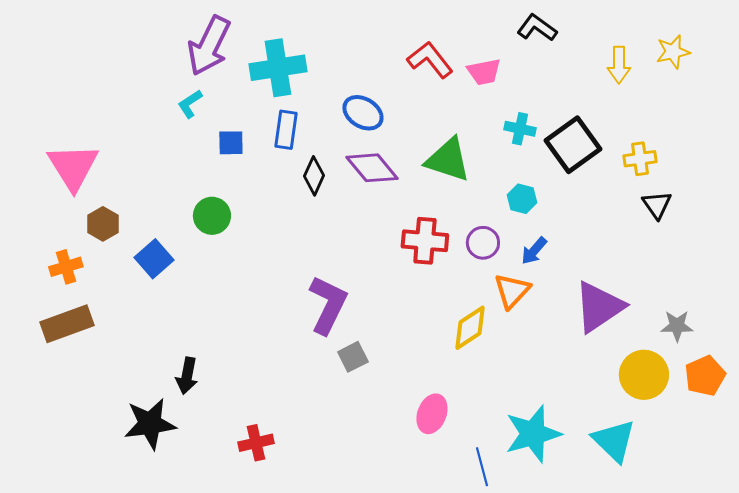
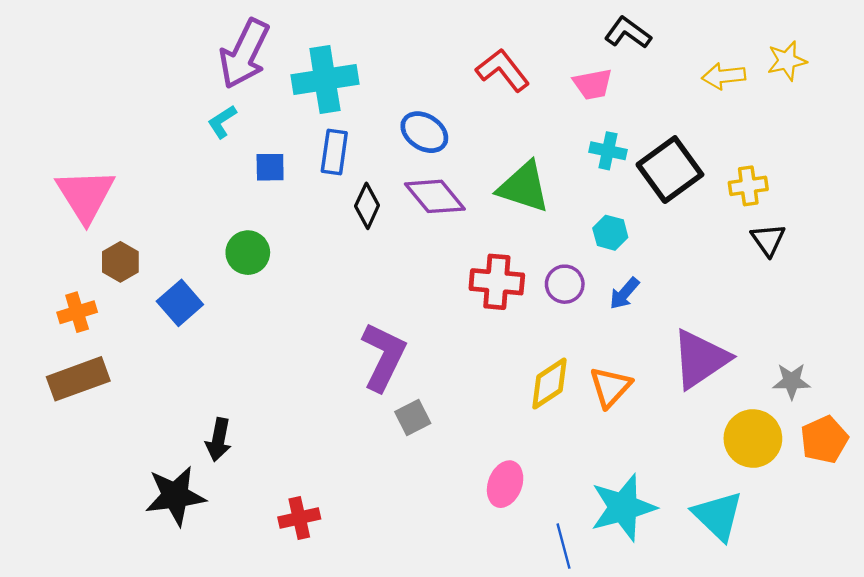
yellow arrow: (619, 65) -> (724, 76), turned 84
pink trapezoid: (484, 72) -> (593, 84), moved
orange triangle: (512, 291) -> (610, 387), moved

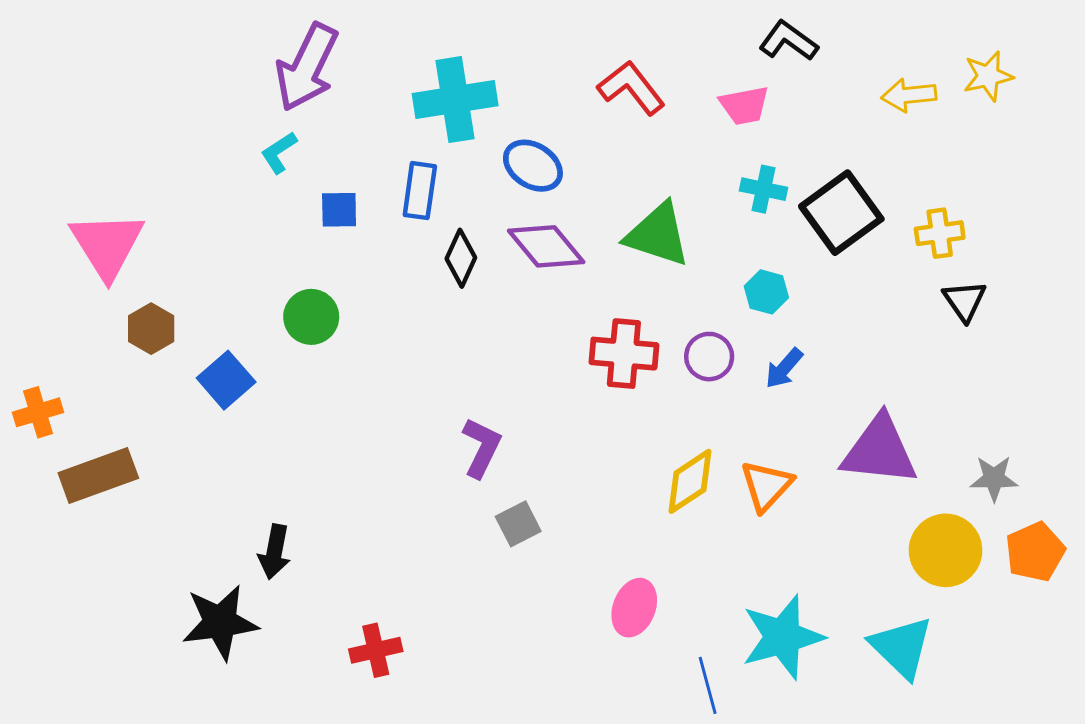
cyan cross: (325, 80) -> (455, 100), moved
orange cross: (77, 312) -> (38, 412), moved
purple L-shape: (383, 357) -> (482, 448), size x0.7
purple triangle: (700, 359) -> (879, 451), turned 40

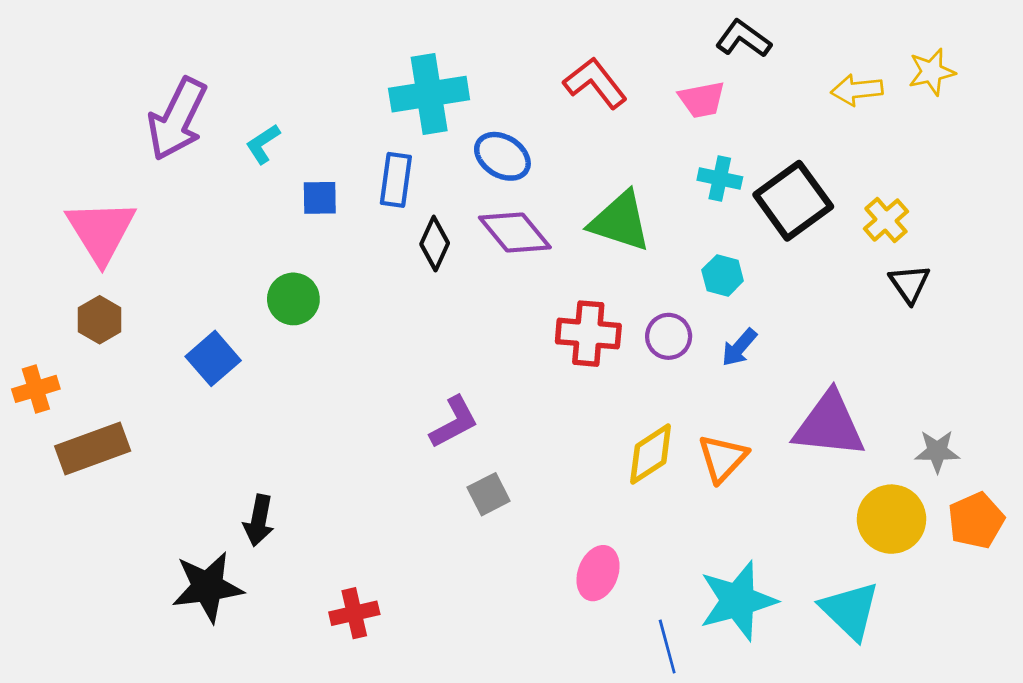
purple arrow: (307, 67) -> (177, 119), moved
yellow cross: (940, 233) -> (886, 220), turned -33
brown hexagon: (151, 329) -> (100, 320), moved
purple L-shape: (482, 448) -> (454, 422), turned 36

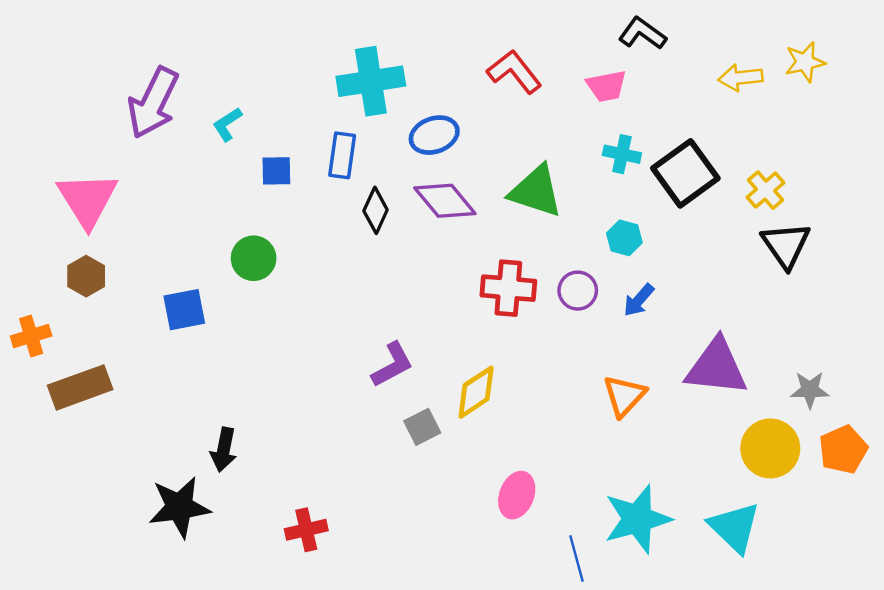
blue ellipse: (502, 156) -> (434, 135), turned -51
black triangle: (910, 284) -> (786, 245), size x1.4
blue square: (213, 358) -> (184, 310), turned 30
yellow diamond: (651, 454) -> (476, 392), moved

